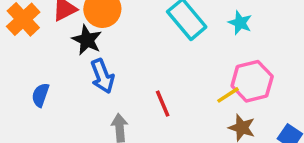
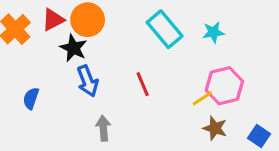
cyan star: (240, 23) -> (213, 32), turned -30
red line: (163, 104) -> (143, 84), moved

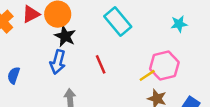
cyan star: (213, 32) -> (179, 24), moved
black star: (73, 48) -> (65, 36), moved
blue arrow: (88, 81) -> (58, 62), turned 35

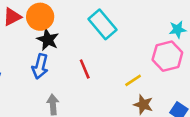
cyan star: (179, 24) -> (178, 29), moved
pink hexagon: (164, 66) -> (167, 56), moved

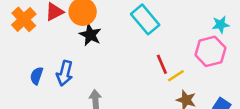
blue arrow: (40, 66) -> (65, 73), moved
red line: (85, 69) -> (162, 64), moved

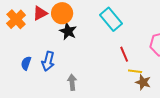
yellow line: (176, 76) -> (135, 71), moved, turned 40

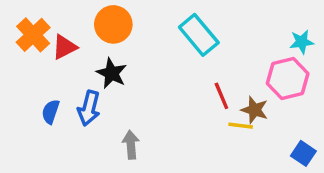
red triangle: (40, 13) -> (65, 47), moved
black star: (68, 31) -> (112, 73), moved
brown star: (143, 82) -> (255, 110), moved

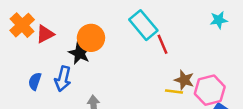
orange circle: (113, 24) -> (91, 38), moved
cyan star: (302, 42) -> (219, 20), moved
pink hexagon: (288, 78) -> (210, 90), moved
red line: (221, 96) -> (163, 44), moved

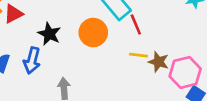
orange circle: (91, 38) -> (93, 33), moved
yellow line: (174, 91) -> (139, 55), moved

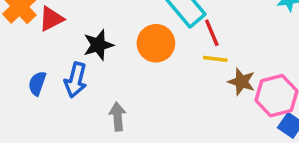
black star: (49, 34) -> (98, 45), turned 30
yellow line: (139, 55) -> (215, 59), moved

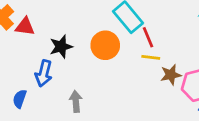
red triangle: (51, 19) -> (25, 27), turned 35
brown star: (242, 82) -> (171, 75), turned -30
blue semicircle: (37, 83) -> (20, 99), moved

